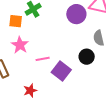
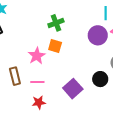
orange square: (16, 21) -> (55, 46), moved
pink line: (43, 59) -> (37, 82), moved

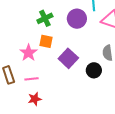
purple circle: (98, 35) -> (77, 19), moved
purple square: (73, 89) -> (68, 58), moved

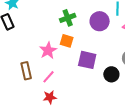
purple square: (68, 58) -> (87, 60), turned -36
pink line: (31, 79) -> (49, 77), turned -48

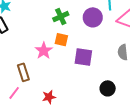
black circle: (111, 74) -> (108, 88), moved
pink line: (49, 77) -> (14, 93), moved

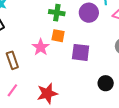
green cross: (61, 17) -> (57, 13), turned 35
brown rectangle: (23, 72) -> (12, 60), moved
red star: (49, 97) -> (47, 93), size x1.5

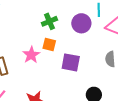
green cross: (57, 13) -> (49, 21), turned -35

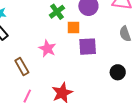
orange square: (49, 44) -> (74, 27), moved

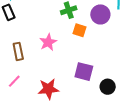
purple square: (88, 47) -> (84, 72), moved

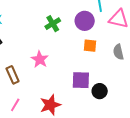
orange square: (80, 30) -> (90, 46), moved
black circle: (108, 87) -> (100, 91), moved

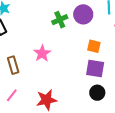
purple circle: (85, 21) -> (83, 14), moved
purple square: (81, 80) -> (95, 68), moved

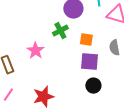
green cross: (60, 20) -> (60, 31), moved

